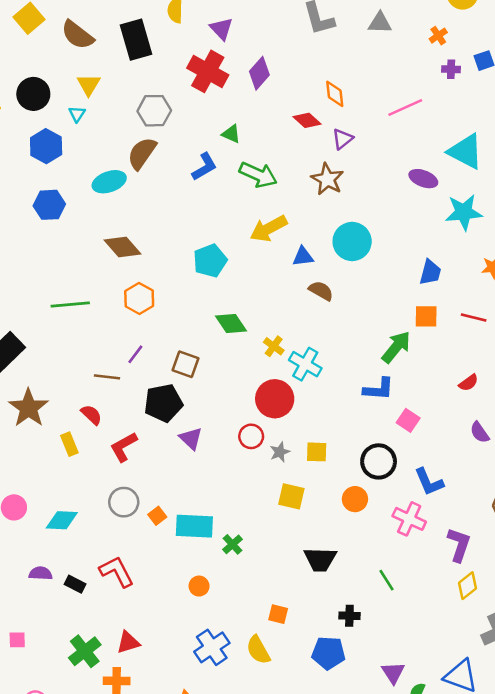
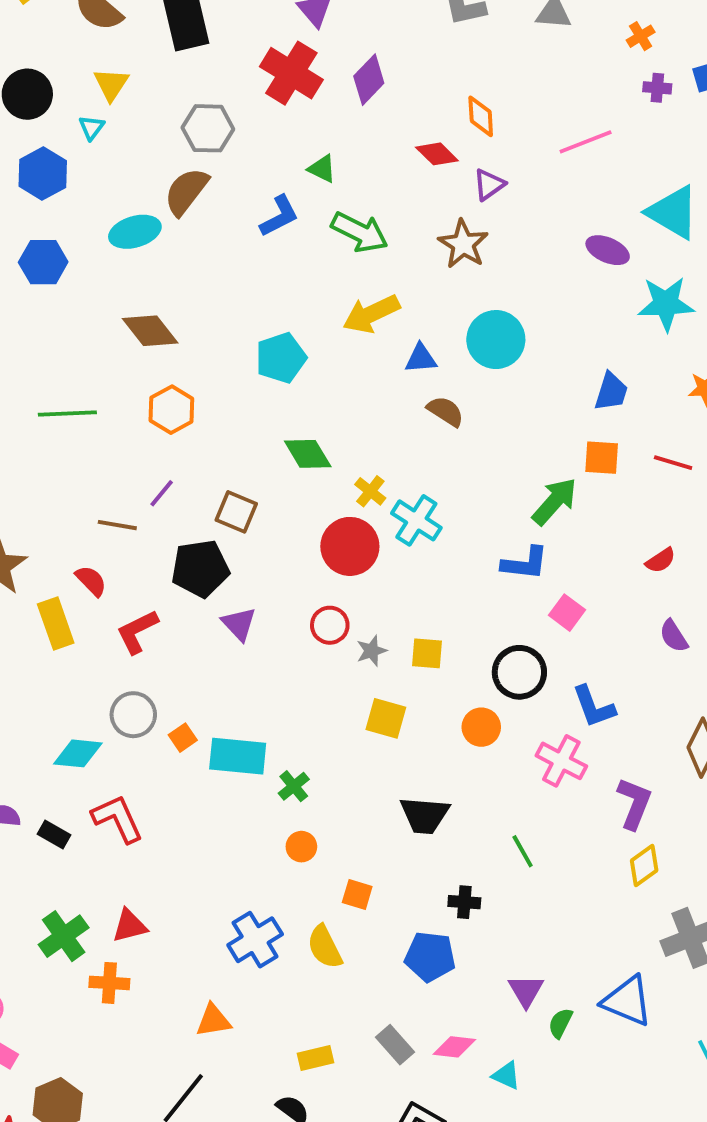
red circle: (275, 399) -> (350, 546), moved
yellow rectangle: (69, 444) -> (56, 623), size x1.4
cyan diamond: (62, 520) -> (78, 753), moved
orange circle: (199, 586) -> (301, 847), moved

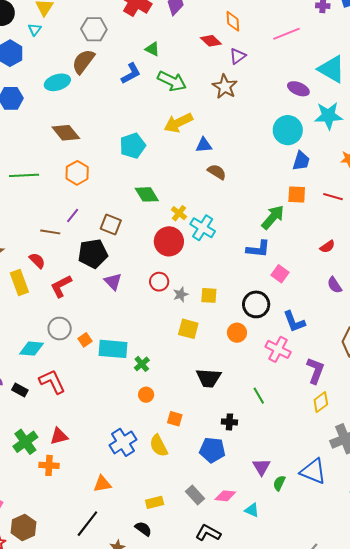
cyan circle: (496, 340) -> (288, 130), moved

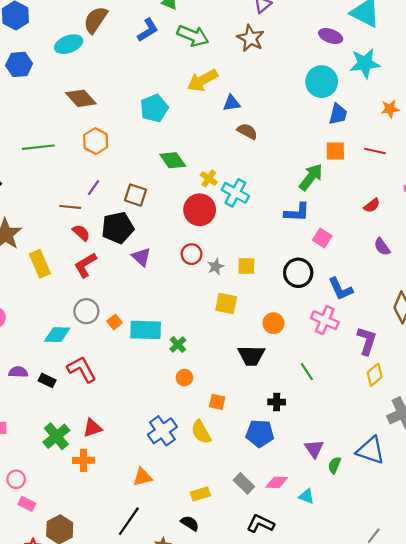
red semicircle: (37, 260) -> (81, 233), moved
orange circle: (237, 333) -> (273, 323), moved

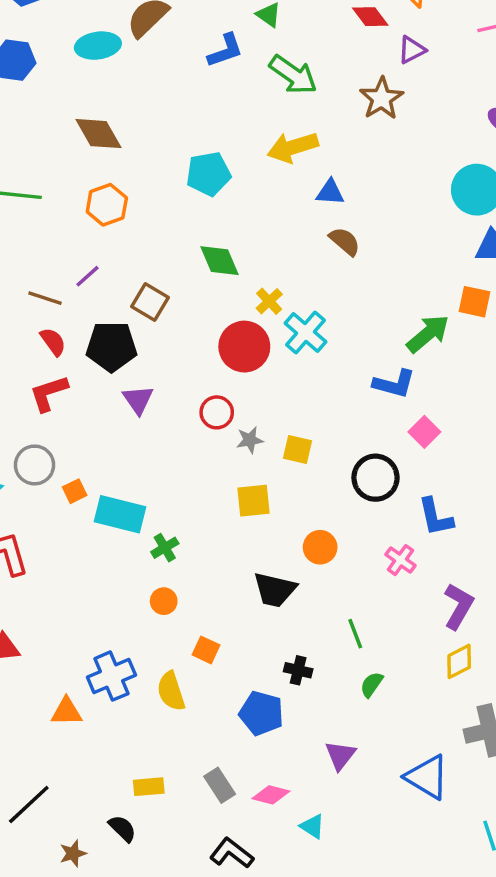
yellow square: (226, 303) -> (254, 501), turned -30
pink cross: (325, 320) -> (401, 560), size x0.7
green semicircle: (334, 465) -> (372, 685), moved
orange triangle: (142, 477) -> (66, 712), moved

